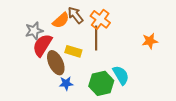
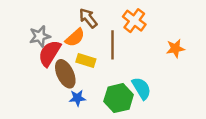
orange cross: (100, 19) -> (134, 21), moved
orange semicircle: (61, 20) -> (75, 38), moved

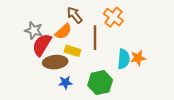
gray star: (40, 36) -> (34, 30), turned 30
orange star: (175, 48) -> (138, 58), moved
brown ellipse: (65, 74) -> (55, 62), turned -70
cyan semicircle: (142, 88) -> (124, 59), moved, turned 36

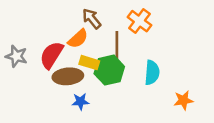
gray star: (34, 30) -> (16, 56), moved
orange star: (138, 58) -> (183, 100), moved
green hexagon: (100, 83) -> (109, 70), moved

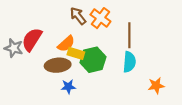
orange cross: (139, 21) -> (100, 18), moved
orange semicircle: (78, 39) -> (66, 44), moved
brown line: (117, 46) -> (129, 35), moved
red semicircle: (52, 55) -> (32, 39), moved

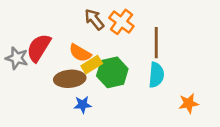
orange semicircle: (66, 44) -> (80, 53), turned 72
yellow rectangle: (76, 53) -> (92, 65), turned -49

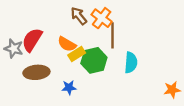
brown line: (156, 43) -> (112, 35), moved
brown ellipse: (70, 79) -> (36, 72), moved
orange star: (189, 103) -> (172, 90), moved

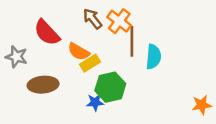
red semicircle: (32, 40) -> (47, 33), moved, turned -75
green hexagon: (94, 60) -> (110, 87), moved
cyan semicircle: (131, 63) -> (153, 57), moved
blue star: (69, 88) -> (95, 102), moved

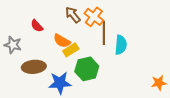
red semicircle: (47, 33) -> (37, 26), size x0.6
blue star: (95, 102) -> (60, 83), moved, size x1.6

